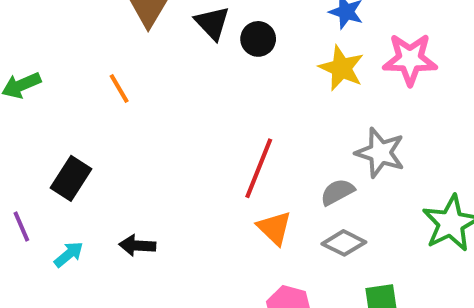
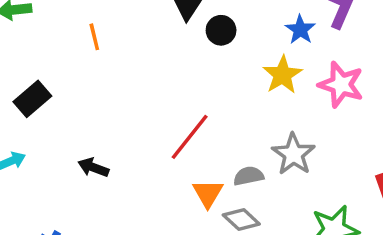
orange triangle: (274, 228) -> (208, 193), moved
black arrow: (137, 245) -> (93, 167), moved

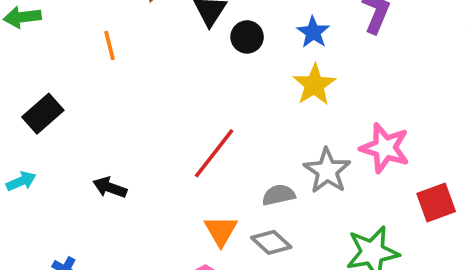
blue star: (300, 30) -> (313, 32), moved
pink star: (341, 85) -> (385, 148), moved
orange triangle: (208, 193) -> (221, 231), moved

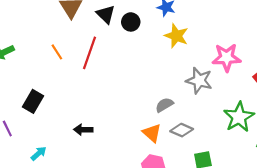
red line: (214, 153) -> (90, 53), moved
cyan arrow: (21, 181) -> (39, 153), moved
gray semicircle: (279, 195) -> (164, 105), moved

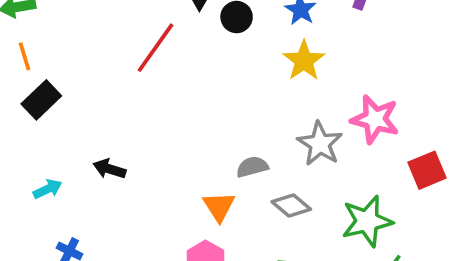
orange line: (57, 52) -> (25, 56), moved
gray diamond: (182, 130) -> (291, 205), moved
cyan arrow: (39, 153) -> (48, 189), moved

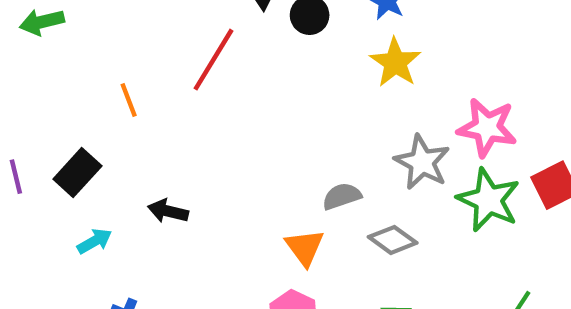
orange line: (25, 56) -> (129, 100), moved
black rectangle: (41, 100) -> (77, 172), moved
green star: (367, 221) -> (488, 200), moved, turned -30

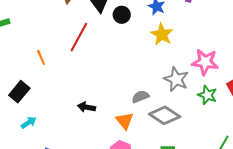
green star: (488, 200) -> (207, 95), size x0.7
black arrow: (168, 211) -> (86, 107), moved
gray diamond: (393, 240) -> (165, 115), size x1.4

